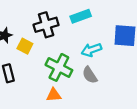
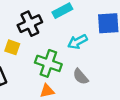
gray semicircle: (90, 75) -> (81, 77), moved

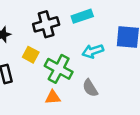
yellow square: (12, 47) -> (31, 55), moved

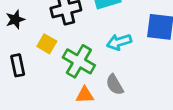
orange triangle: (53, 97) -> (85, 95), moved

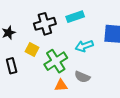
green cross: (79, 61) -> (56, 61), turned 30
gray semicircle: (115, 85) -> (82, 77), turned -35

